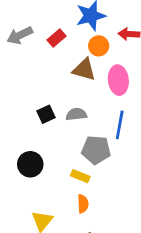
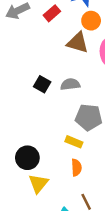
black square: (46, 114) -> (42, 84), turned -35
black circle: (30, 164) -> (27, 158), moved

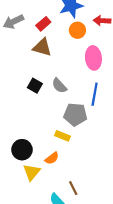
brown triangle: (78, 43) -> (42, 47), moved
gray semicircle: (70, 84) -> (59, 86), turned -126
orange semicircle: (76, 168) -> (52, 158), moved, turned 56

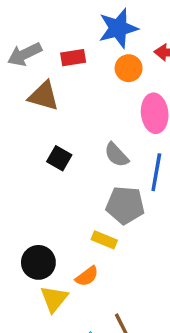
red rectangle: (43, 24) -> (73, 58), turned 32
brown triangle: (42, 47) -> (44, 96), moved
gray semicircle: (59, 86) -> (116, 155), moved

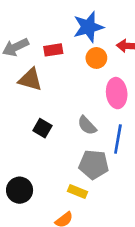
black circle: (38, 262) -> (20, 190), moved

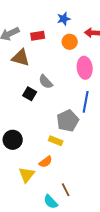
blue star: (88, 27) -> (64, 19), size x0.6
gray semicircle: (87, 125) -> (46, 82), moved
gray pentagon: (94, 165) -> (68, 121), turned -30

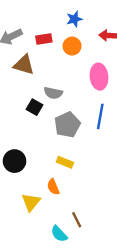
orange circle: (70, 42) -> (72, 46), moved
gray semicircle: (46, 82) -> (53, 93), turned -35
gray pentagon: (68, 121) -> (67, 125), moved
orange semicircle: (46, 162) -> (53, 187), turned 104

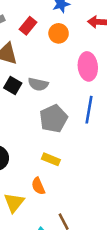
red rectangle: (44, 39) -> (28, 26), turned -42
black square: (34, 107) -> (13, 86), moved

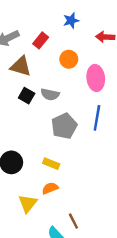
orange circle: (59, 33) -> (69, 59), moved
yellow rectangle: (51, 159) -> (51, 164), moved
orange semicircle: (38, 186) -> (50, 188), turned 91

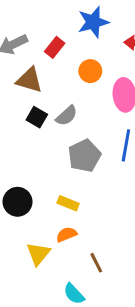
blue star: (71, 21) -> (93, 22), size x1.5
gray semicircle: (50, 94) -> (67, 116), turned -54
brown line: (73, 221) -> (96, 263), moved

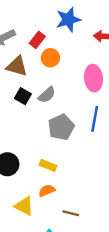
orange circle: (90, 71) -> (50, 58), moved
yellow triangle: (38, 254) -> (24, 206), turned -42
brown line: (96, 263) -> (71, 213), turned -49

